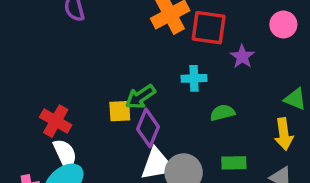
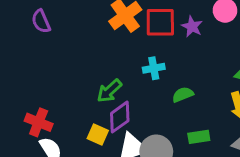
purple star: (242, 57) -> (192, 27), moved
yellow square: (120, 111) -> (98, 134), moved, turned 35
purple diamond: (148, 128) -> (120, 117), turned 40

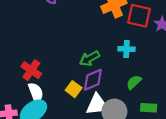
green semicircle: (183, 95) -> (134, 82), moved, turned -35

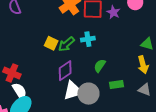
green arrow: (89, 58) -> (66, 44), moved
yellow square: (74, 89) -> (51, 43), moved

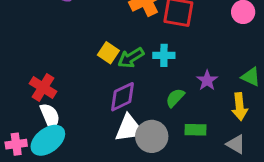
purple star: (113, 12) -> (207, 80), moved

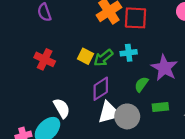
purple star: (207, 80) -> (164, 68), size x1.6
red cross: (43, 87) -> (45, 59), moved
white semicircle: (50, 116) -> (62, 108), moved

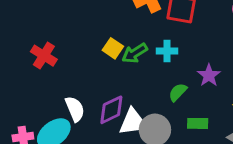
red cross: (45, 59) -> (44, 56), moved
purple star: (164, 68) -> (209, 75), size x0.7
purple diamond: (101, 89) -> (111, 110), moved

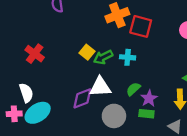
purple star: (209, 75) -> (149, 98), moved
white semicircle: (75, 109) -> (26, 93), moved
white triangle: (133, 122) -> (100, 87), moved

